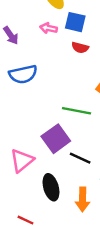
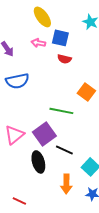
pink triangle: (22, 161) -> (14, 135), moved
black ellipse: (51, 187) -> (38, 162), moved

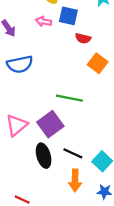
red semicircle: (64, 59) -> (83, 38), moved
orange square: (86, 92) -> (98, 63), moved
black line: (64, 150) -> (73, 153), moved

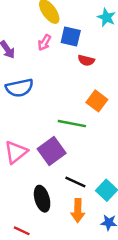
pink arrow: (44, 21) -> (44, 43), turned -70
orange square: (98, 63) -> (97, 101), moved
black ellipse: (44, 156) -> (42, 199), moved

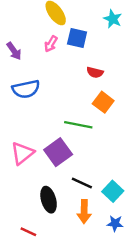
red semicircle: (86, 60) -> (95, 72), moved

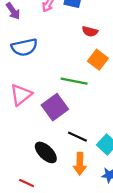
pink triangle: (22, 153) -> (21, 95), moved
black ellipse: (49, 200) -> (46, 152), turned -30

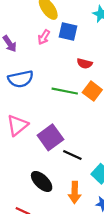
green line: (74, 81) -> (65, 91), moved
black line: (77, 137) -> (72, 155), moved

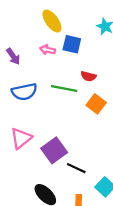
pink arrow: (44, 37) -> (48, 50), turned 72
green line: (65, 91) -> (64, 88), moved

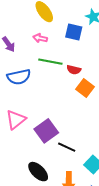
blue square: (72, 44) -> (74, 32), moved
red semicircle: (88, 76) -> (74, 70), moved
green line: (64, 88) -> (50, 62), moved

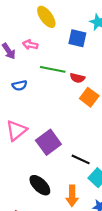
pink arrow: (40, 38) -> (30, 45), moved
blue semicircle: (19, 77) -> (20, 85), size x0.6
black line: (67, 147) -> (81, 159), moved

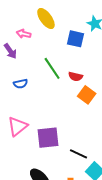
pink arrow: (30, 45) -> (24, 34), moved
green line: (53, 69) -> (52, 68), turned 45
purple square: (48, 142) -> (48, 138), turned 30

